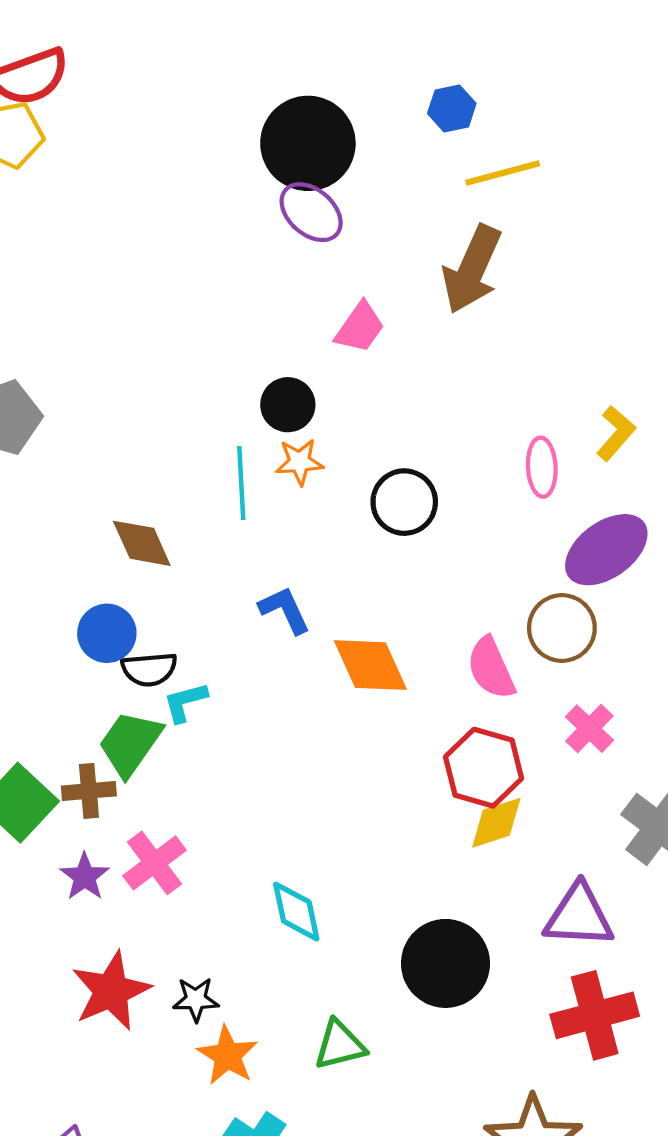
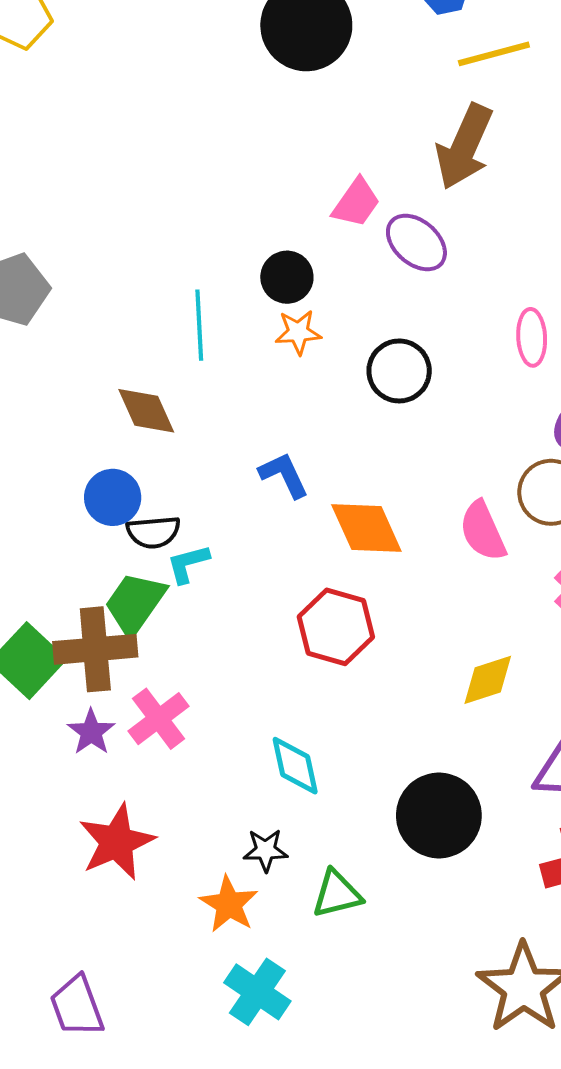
purple ellipse: (311, 212) -> (416, 242), moved
cyan line: (241, 483) -> (199, 325), moved
red hexagon: (484, 768) -> (336, 627), moved
brown cross: (89, 791) -> (95, 649), size x1.6
black star: (196, 999) -> (266, 850), moved

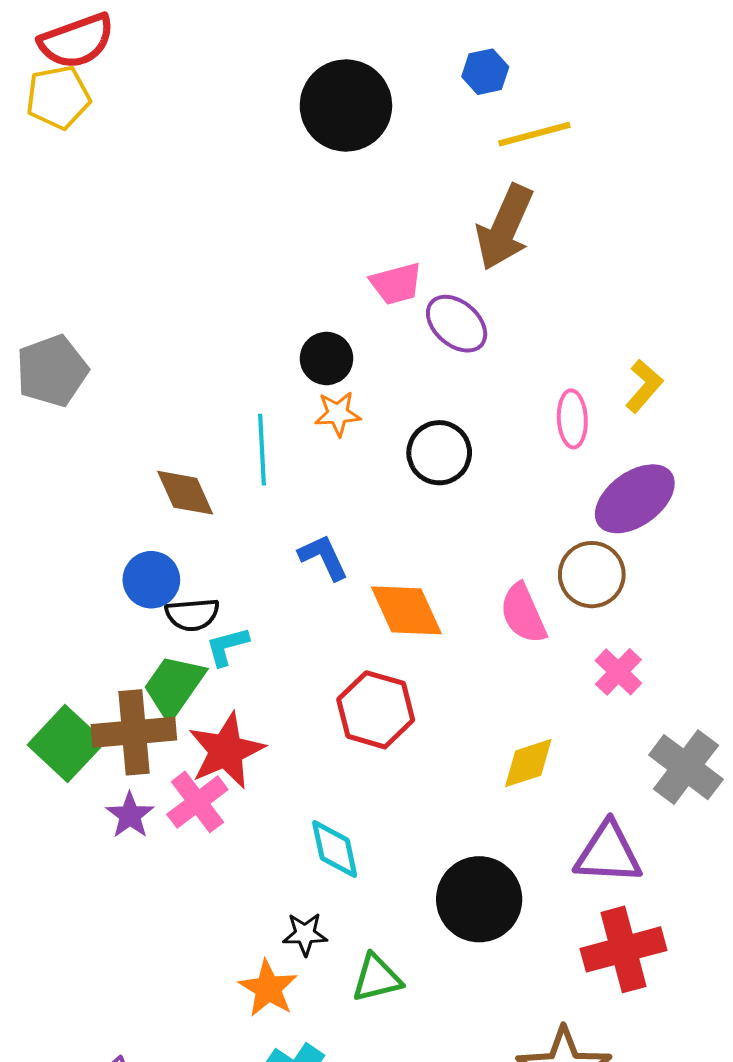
pink trapezoid: (356, 203) -> (396, 284), turned 40
cyan line: (199, 325) -> (262, 450), moved
red star: (117, 842) -> (226, 751), moved

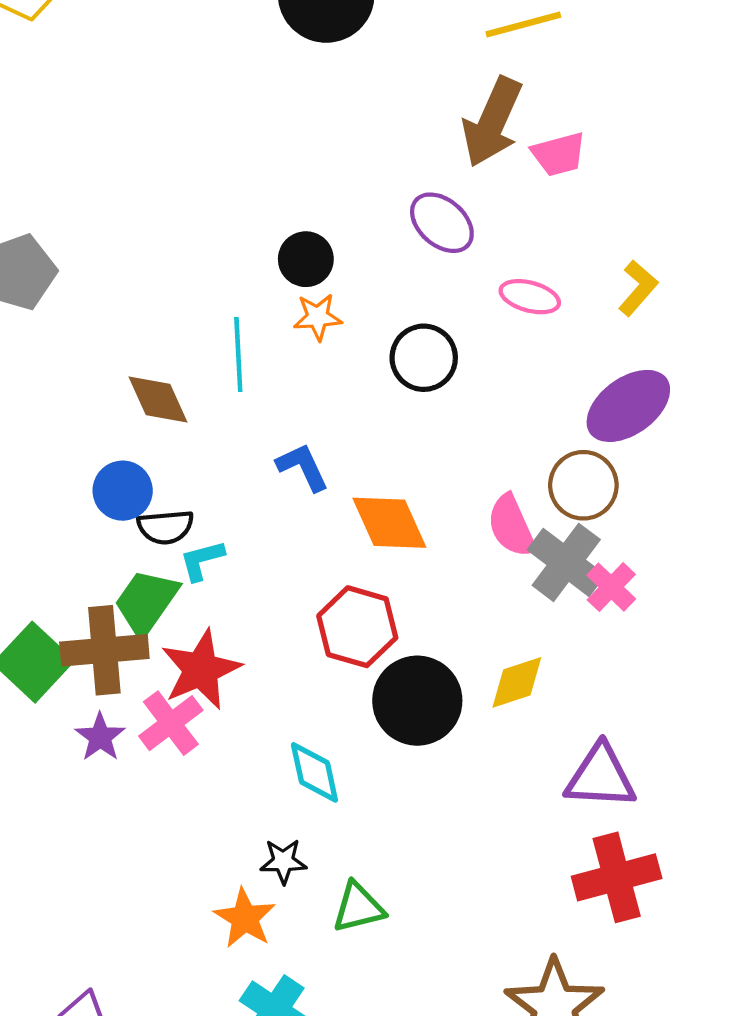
pink trapezoid: (396, 284) -> (559, 154), moved
pink ellipse: (572, 419) -> (530, 297), moved, turned -72
gray cross: (686, 767) -> (566, 562), moved
black circle: (479, 899) -> (417, 701), moved

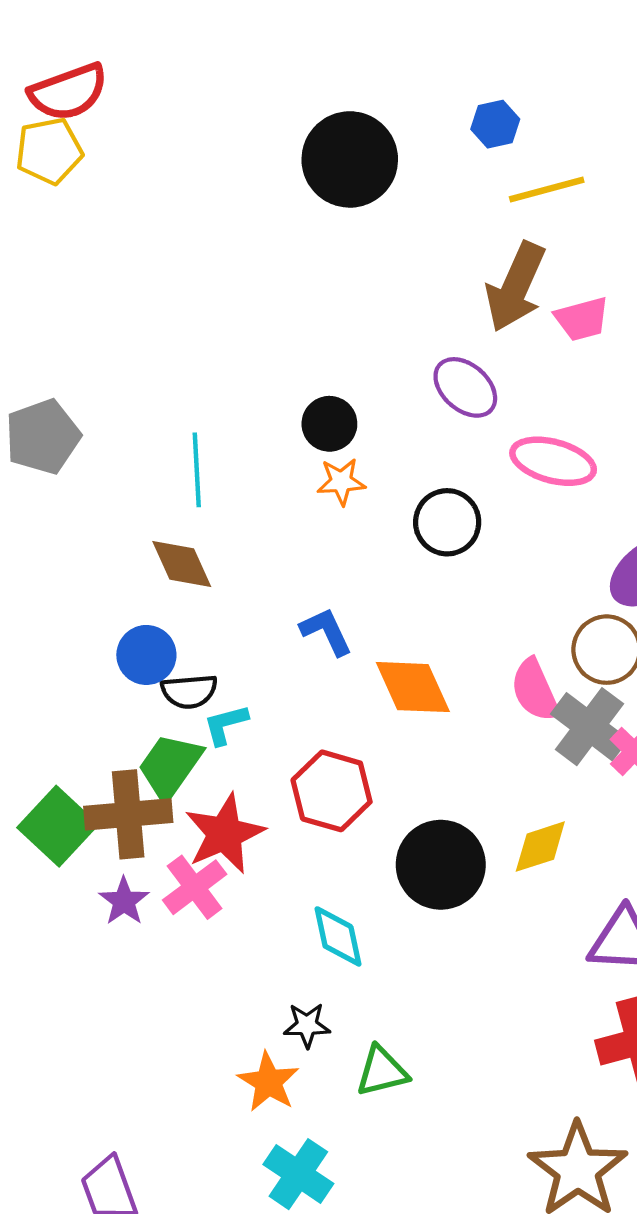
pink ellipse: (530, 297) -> (553, 461), size x1.4
cyan line: (238, 355) -> (197, 470), moved
red hexagon: (357, 627) -> (332, 791), moved

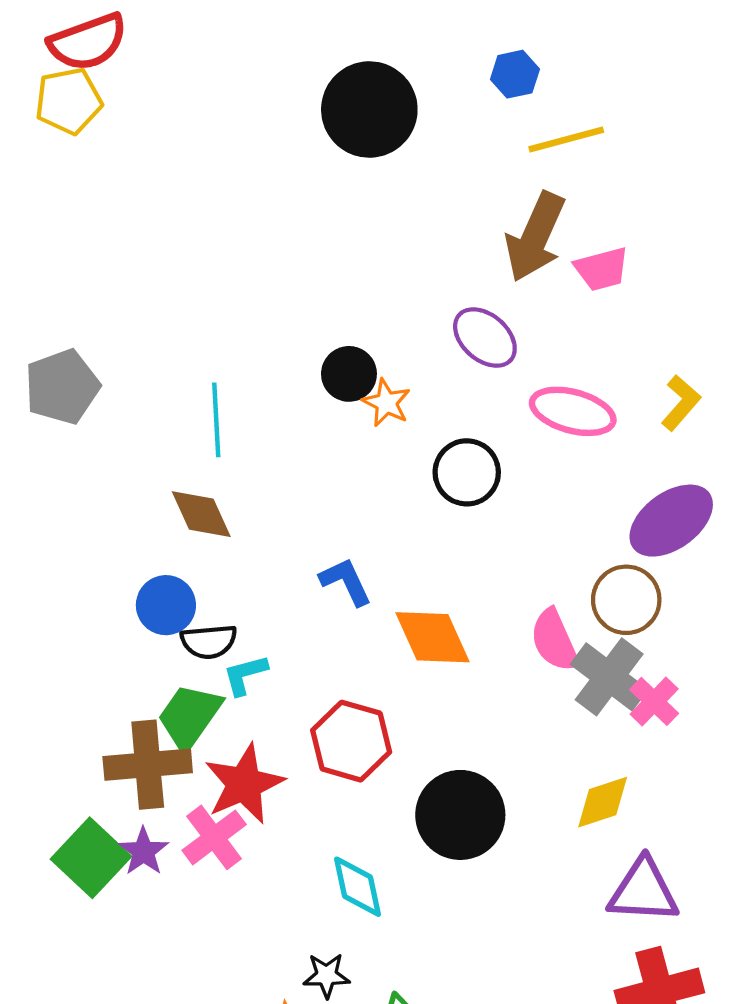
orange star: (341, 482) -> (386, 403), moved, turned 30
green square: (58, 826) -> (91, 858), moved
yellow diamond: (540, 847) -> (603, 802), moved

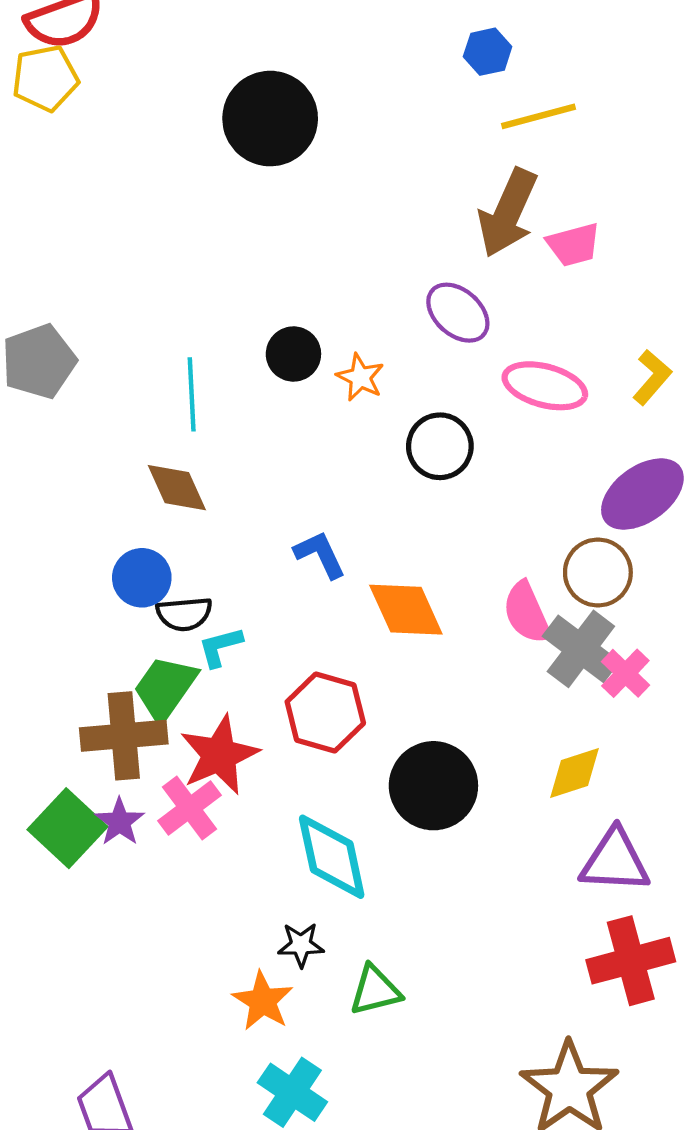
black circle: (369, 109) -> (270, 119), moved
black circle: (349, 374) -> (293, 354), moved
cyan diamond: (358, 887) -> (332, 857), size x1.4

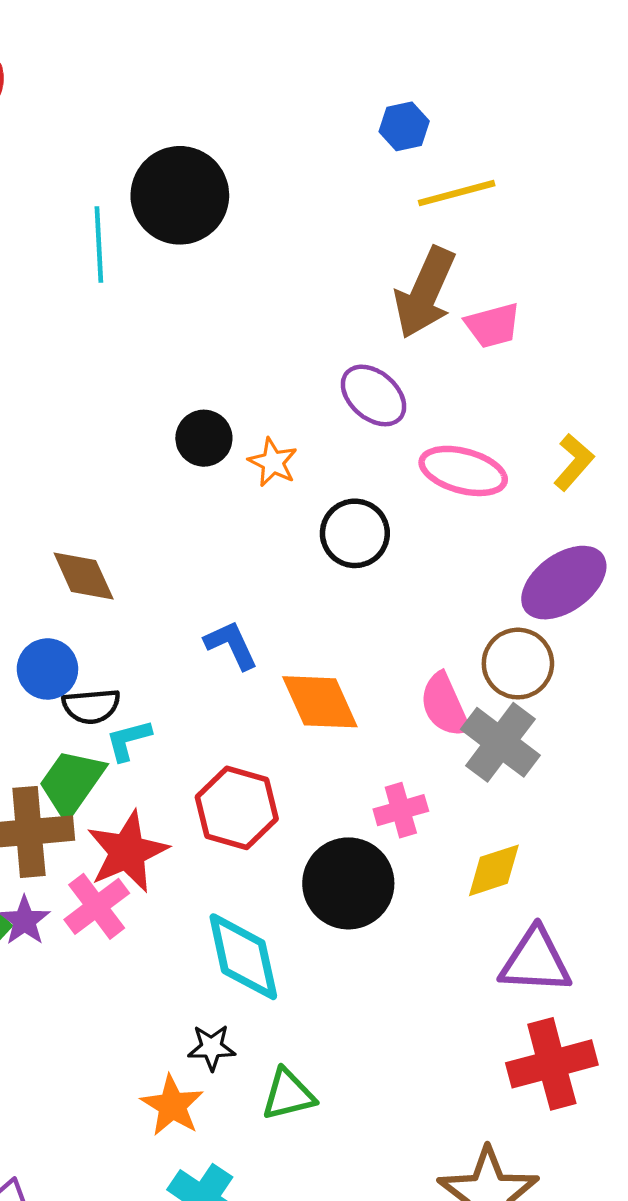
cyan line: (192, 394) -> (99, 245), moved
pink cross: (625, 673) -> (401, 810), moved, turned 30

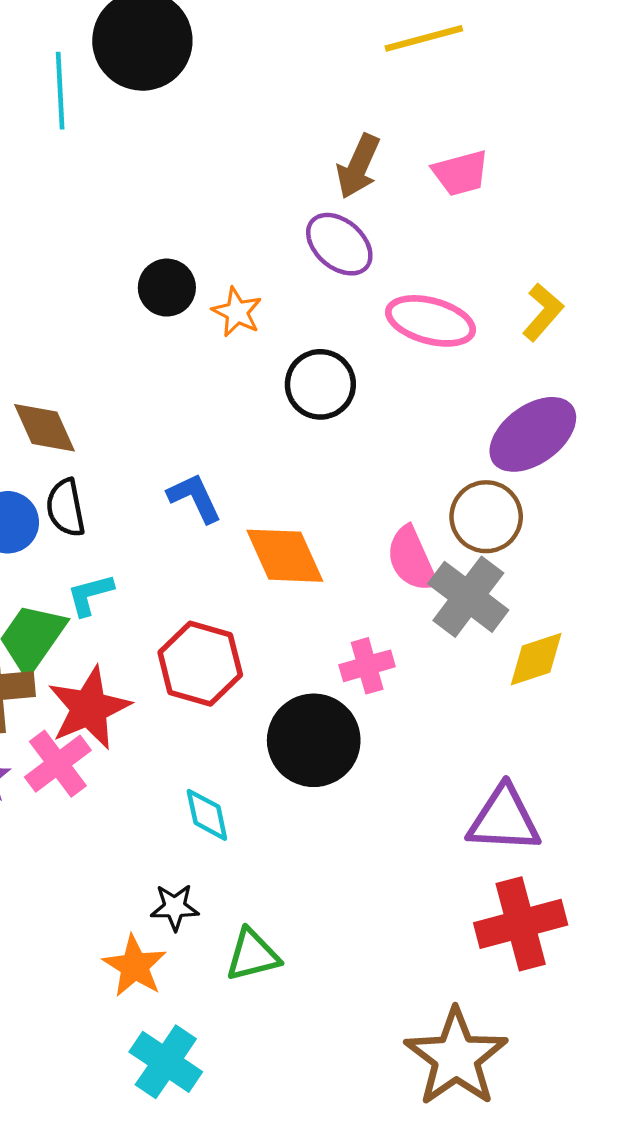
brown arrow: (425, 293) -> (358, 166), moved, size x0.7
black semicircle: (91, 706) -> (66, 508), moved, turned 84
yellow diamond: (494, 870) -> (536, 659), moved
cyan diamond: (243, 957) -> (207, 815), size x0.6

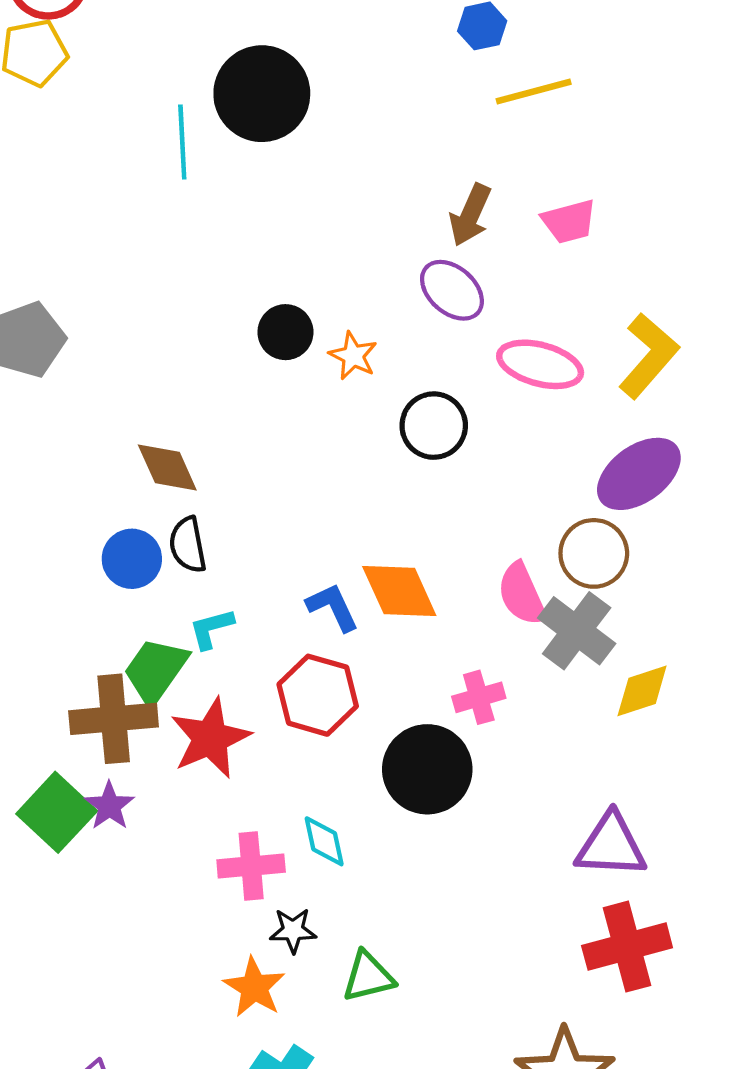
yellow L-shape: (543, 312) -> (649, 356), size x1.5
blue L-shape: (195, 498) -> (333, 607), moved
pink cross: (58, 764) -> (251, 866), moved, turned 32

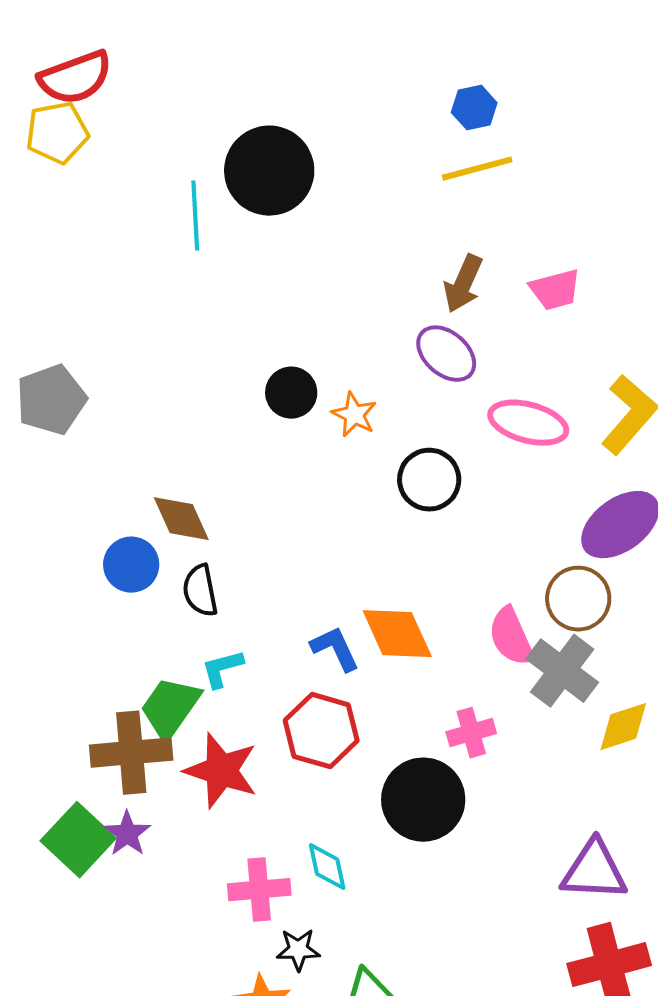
yellow line: (534, 91) -> (477, 169), moved
blue circle: (132, 559) -> (131, 565), moved
red star: (210, 738) -> (221, 771), turned -30

